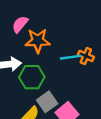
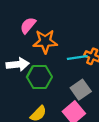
gray square: (47, 102) -> (81, 90), moved

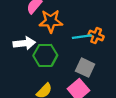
gray square: (81, 90) -> (85, 68), turned -30

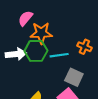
cyan line: (82, 37) -> (59, 55), moved
green hexagon: (45, 55) -> (36, 51), moved

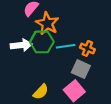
orange star: (41, 33) -> (47, 24), turned 30
orange cross: (84, 47) -> (87, 48), moved

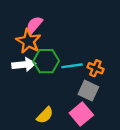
orange star: (47, 24) -> (28, 41), moved

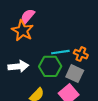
green hexagon: (46, 61) -> (50, 66), moved
white arrow: (24, 65) -> (18, 66), moved

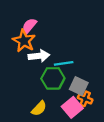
orange cross: (81, 54) -> (85, 99), moved
white arrow: (18, 66) -> (39, 56), moved

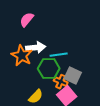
orange star: (24, 41) -> (22, 56), moved
orange cross: (85, 99) -> (61, 82), moved

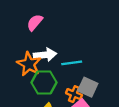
green hexagon: (49, 69) -> (44, 83), moved

